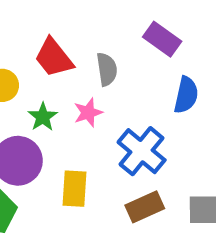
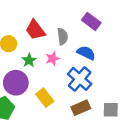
blue semicircle: (186, 95) -> (86, 53), moved, turned -78
yellow rectangle: (74, 189) -> (45, 98), turned -42

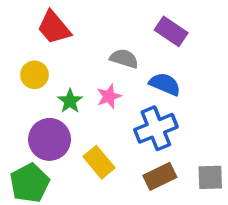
red trapezoid: (35, 30) -> (54, 28), moved
gray semicircle: (63, 36) -> (124, 59), turned -63
blue cross: (80, 79) -> (156, 128), turned 30

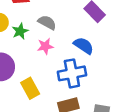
gray semicircle: (124, 59) -> (47, 22), moved
green star: (70, 101) -> (20, 31), moved

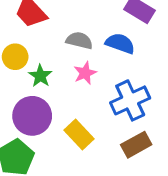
green star: (20, 31) -> (40, 76), moved
blue semicircle: (84, 46) -> (120, 43), moved

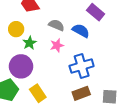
yellow rectangle: (79, 135) -> (38, 93), moved

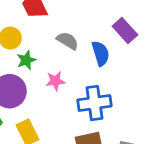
blue semicircle: (81, 31) -> (101, 53), turned 36
pink star: (57, 45) -> (55, 81), moved

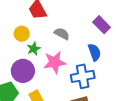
blue semicircle: (101, 53) -> (94, 52), moved
pink star: (55, 81) -> (55, 62), size x1.6

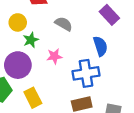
pink star: (55, 62) -> (54, 56), size x0.6

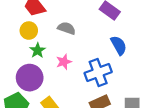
yellow circle: (18, 22) -> (29, 31), moved
blue semicircle: (100, 46) -> (119, 45), moved

